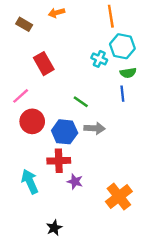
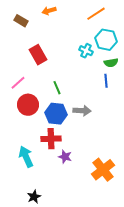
orange line: (111, 16) -> (96, 14), turned 66
green line: (81, 102) -> (57, 88), moved, turned 32
black star: (54, 228) -> (34, 197), moved

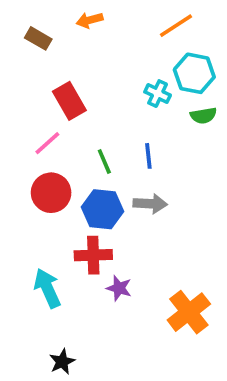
blue line: (106, 81) -> (148, 156), moved
pink line: (18, 83) -> (47, 143), moved

